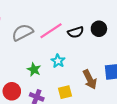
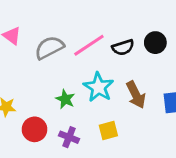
cyan star: (58, 61) -> (99, 87), size x1.5
brown arrow: (90, 79) -> (136, 95), moved

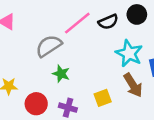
gray semicircle: (49, 48) -> (49, 46), moved
cyan star: (99, 87) -> (129, 53), moved
brown arrow: (136, 95) -> (133, 85), moved

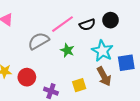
green star: (61, 74) -> (67, 50), moved
red circle: (36, 104) -> (27, 77), moved

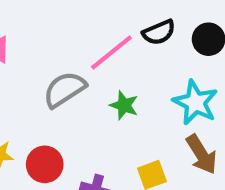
black semicircle: (87, 25) -> (159, 32), moved

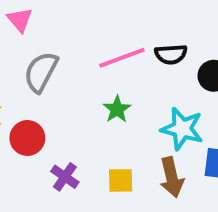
gray semicircle: (64, 89) -> (41, 72), moved, turned -48
cyan star: (195, 103) -> (182, 129), turned -30

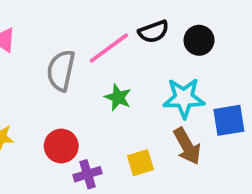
gray semicircle: (41, 72) -> (61, 71), moved
red circle: (27, 138) -> (61, 146), moved
purple cross: (65, 177) -> (87, 174), turned -36

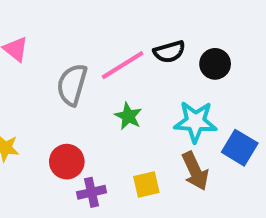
blue square: (229, 120) -> (240, 148), turned 36

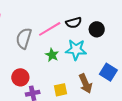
cyan star: (195, 122) -> (76, 50), moved

